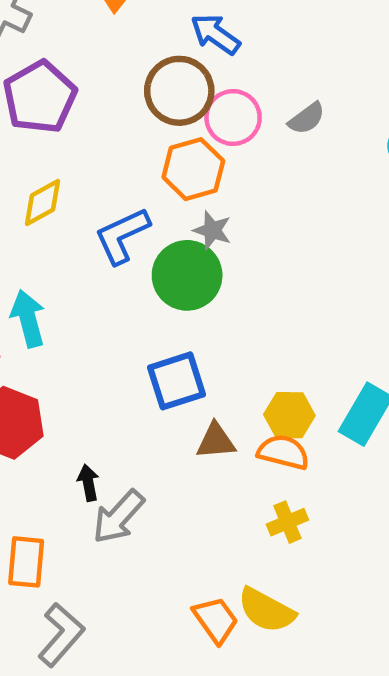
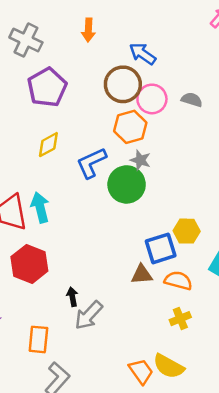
gray semicircle: (307, 118) -> (192, 100), turned -126
blue square: (176, 381) -> (161, 248), moved
yellow hexagon: (289, 415) -> (187, 231), moved

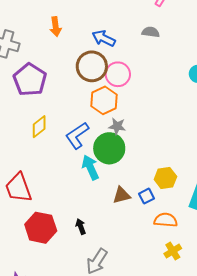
gray semicircle: (192, 100) -> (151, 32), moved
cyan arrow: (40, 207) -> (90, 167), moved
blue square: (161, 248) -> (146, 196), size x0.6
brown triangle: (142, 274) -> (121, 195), moved
black arrow: (72, 297) -> (81, 226), moved

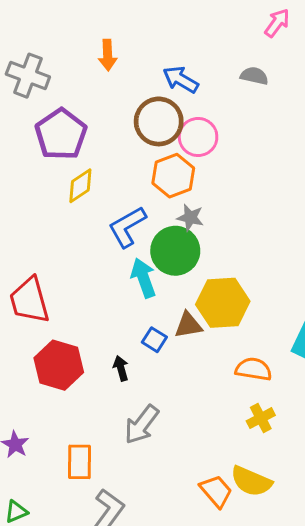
yellow diamond: (39, 127) -> (80, 186), moved
yellow hexagon: (165, 178) -> (223, 303), moved, size x1.5
blue square: (146, 196) -> (154, 340), moved, turned -35

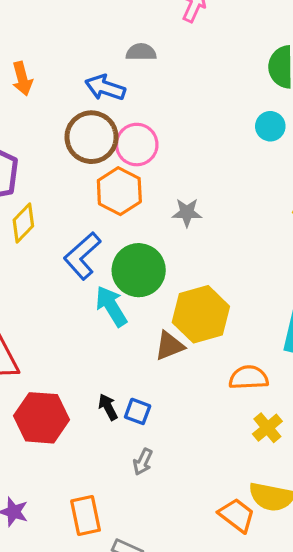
gray semicircle: (254, 76) -> (141, 52), moved
gray star: (190, 218) -> (187, 213), moved
blue square: (154, 340) -> (138, 411), moved
gray arrow: (142, 425) -> (143, 462), size x0.6

